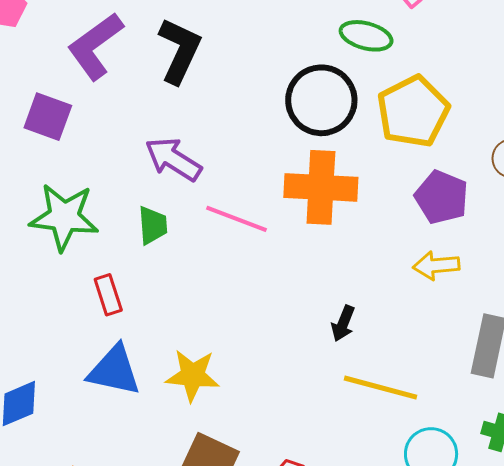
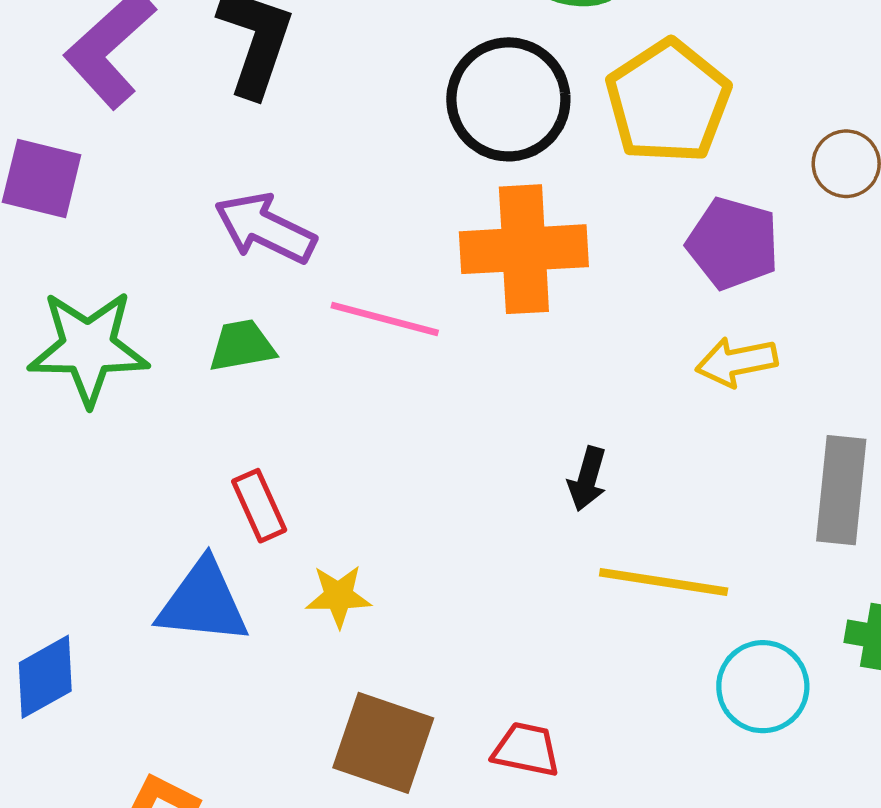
green trapezoid: (153, 225) -> (242, 346), turned -90
red rectangle: (108, 295) -> (259, 506), moved
yellow star: (193, 375) -> (339, 596), size x0.7

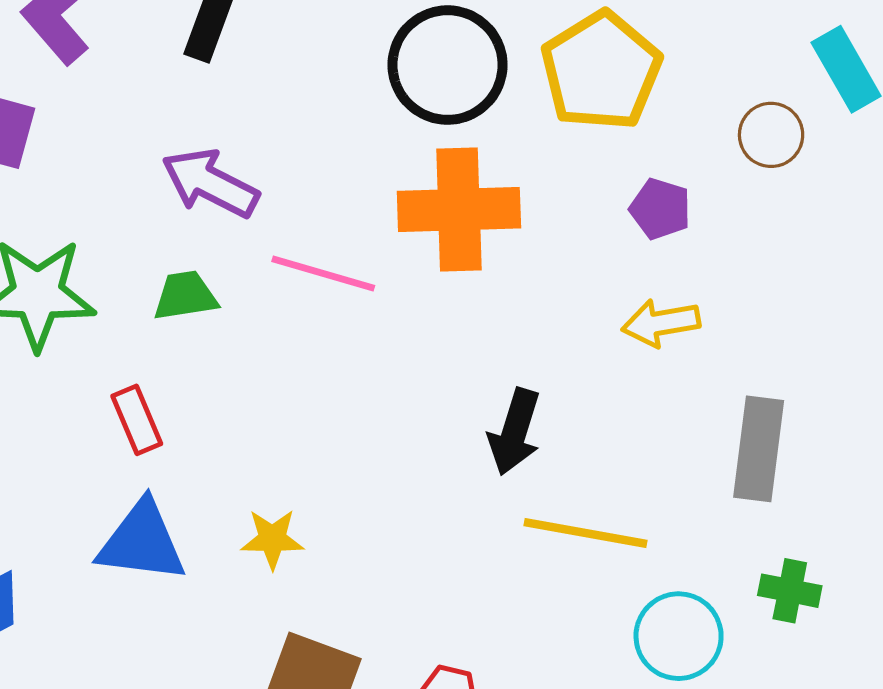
purple pentagon: (733, 243) -> (660, 209), size x0.7
black arrow: (587, 479) -> (515, 432), size x1.4
red rectangle: (259, 506) -> (137, 420), moved

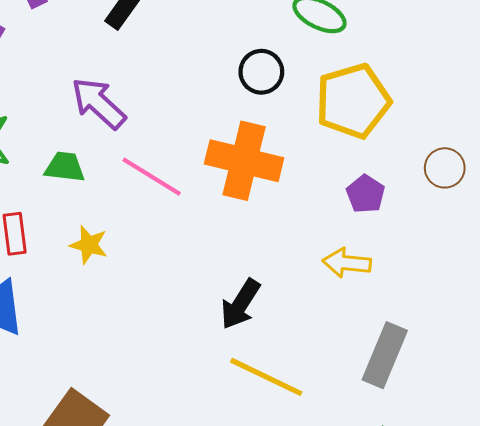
black circle: (448, 65) -> (261, 72), size x0.6
yellow star: (272, 539) -> (89, 245), moved

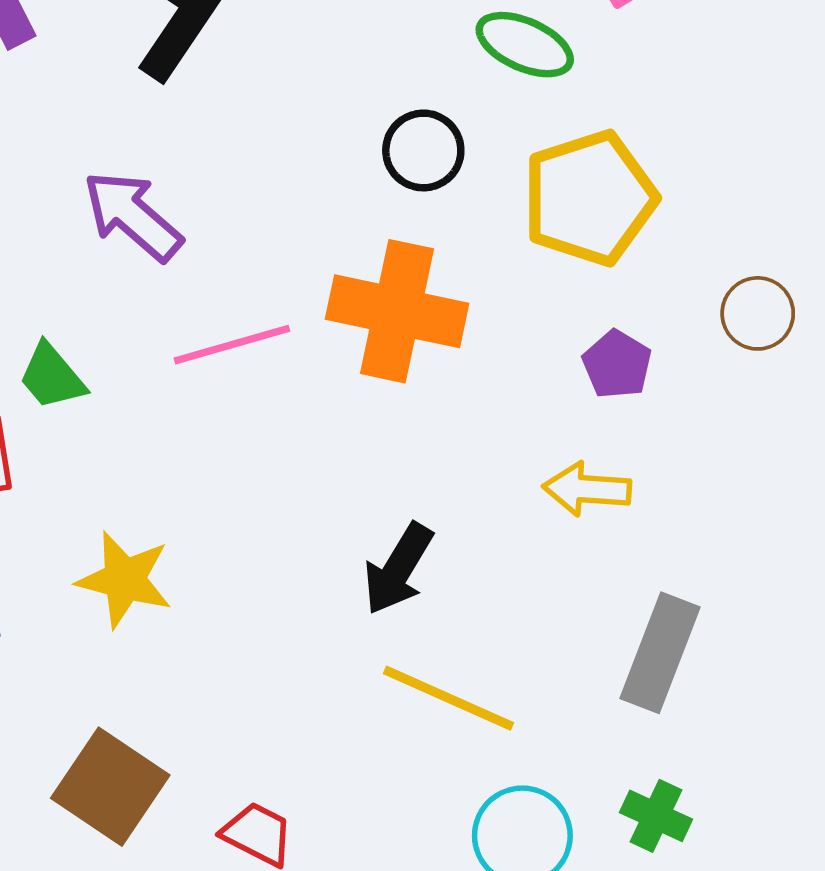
green trapezoid: (65, 167) -> (52, 376), moved, turned -135
pink line: (152, 177) -> (232, 345), turned -46
yellow star: (89, 245) -> (125, 580), moved, size x1.4

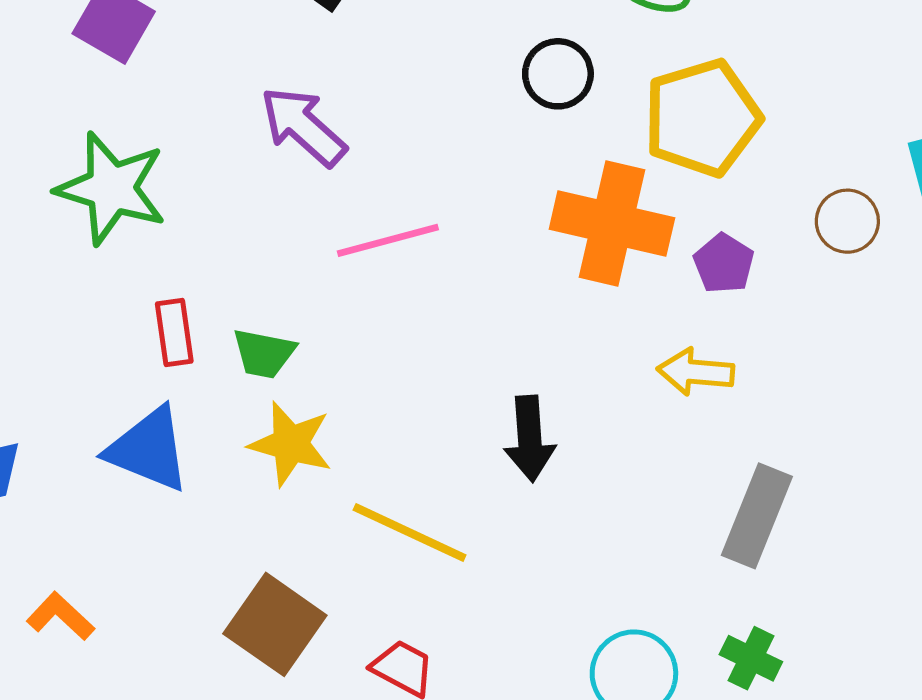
orange cross: (397, 311) -> (612, 223), moved
green trapezoid: (52, 376) -> (264, 353), moved, turned -40
black arrow: (398, 569) -> (530, 439), turned -36
yellow line: (448, 698) -> (410, 532), moved

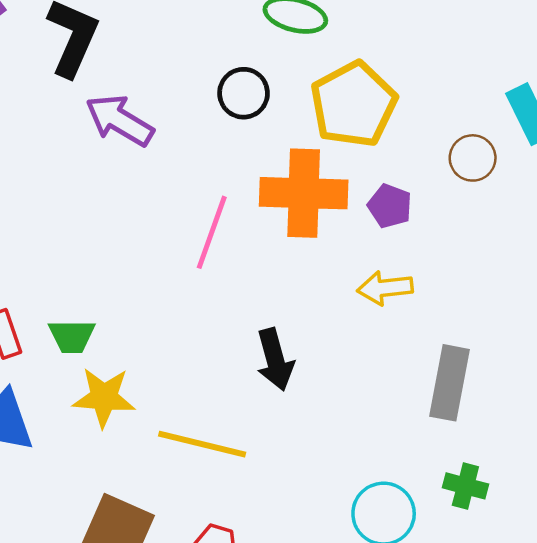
purple arrow: (303, 126) -> (120, 120), moved
pink line: (388, 240) -> (212, 232), moved, turned -44

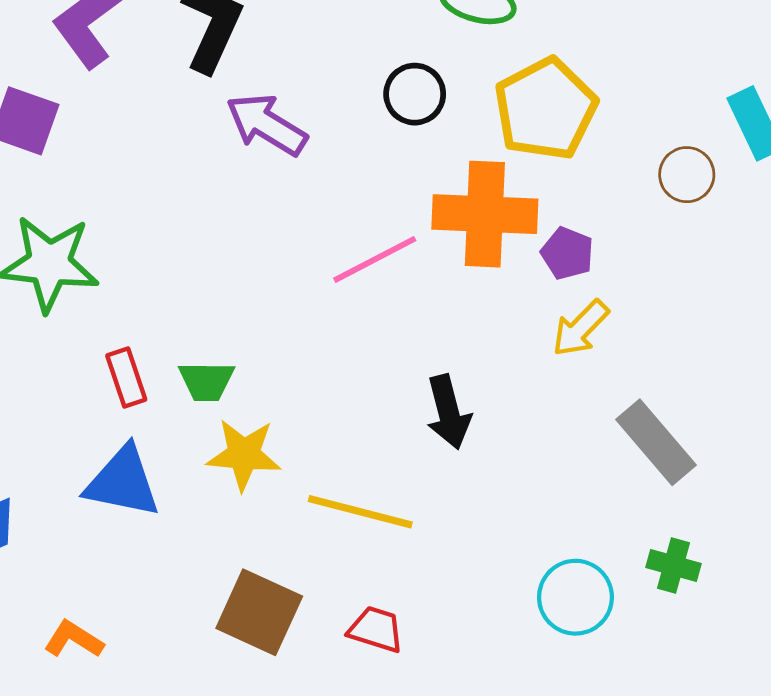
purple pentagon: (390, 206) -> (567, 253), moved
pink line: (212, 232) -> (375, 259), turned 42
yellow arrow: (385, 288) -> (580, 328), turned -40
gray rectangle: (450, 383) -> (656, 442), turned -52

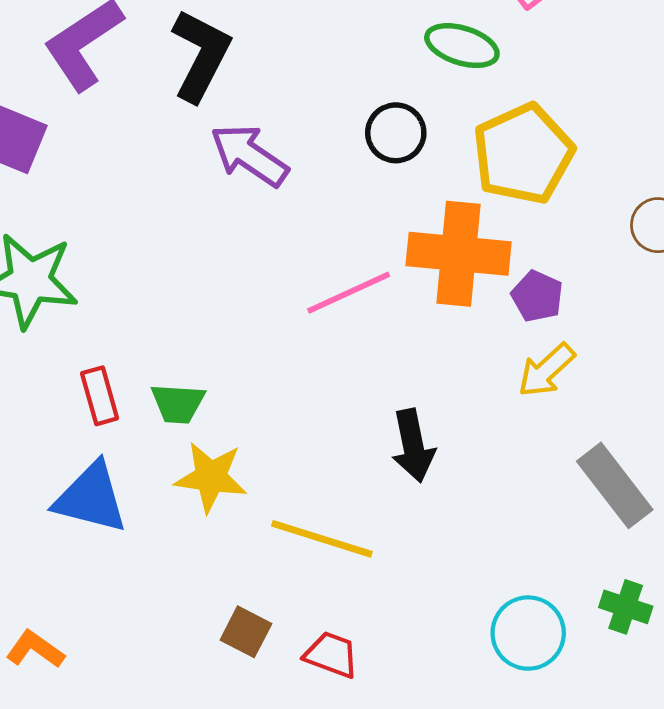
brown square: (259, 612) -> (246, 632), moved, size x0.6

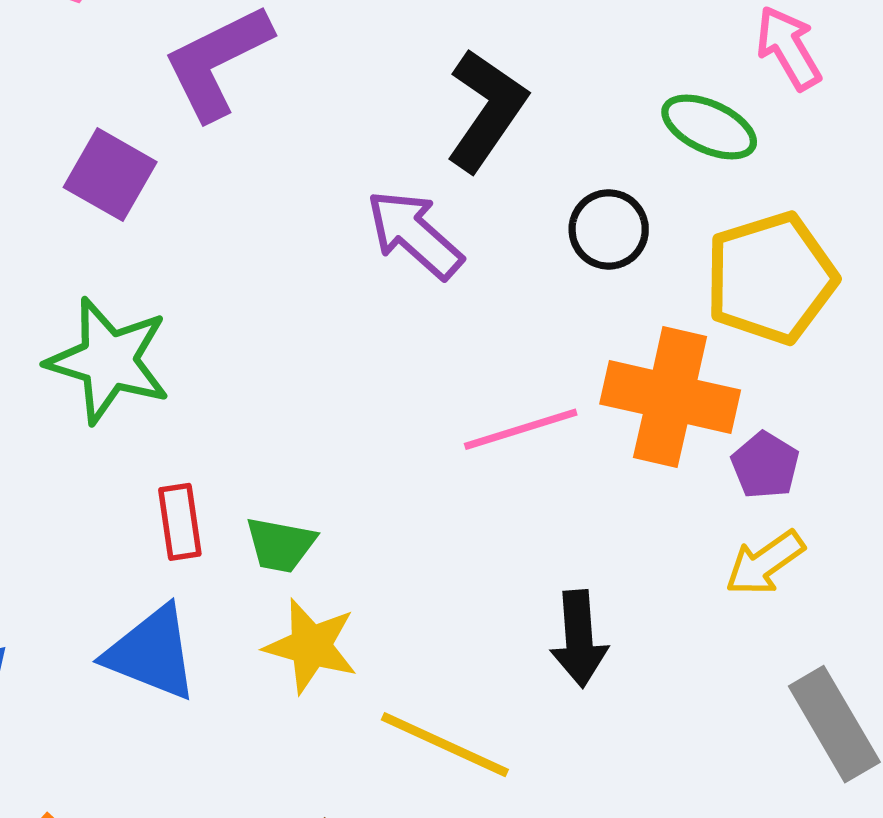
black L-shape: (201, 55) -> (486, 110), moved

